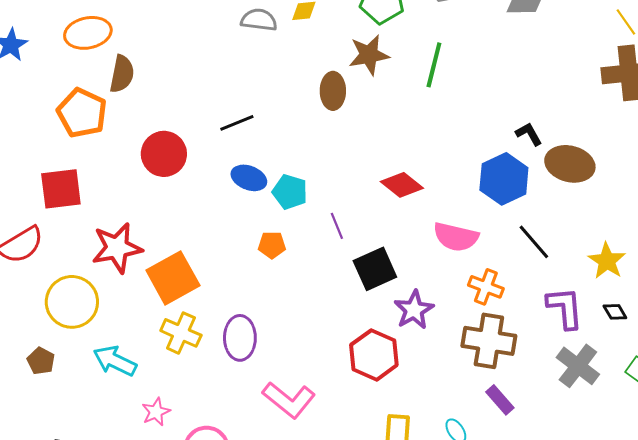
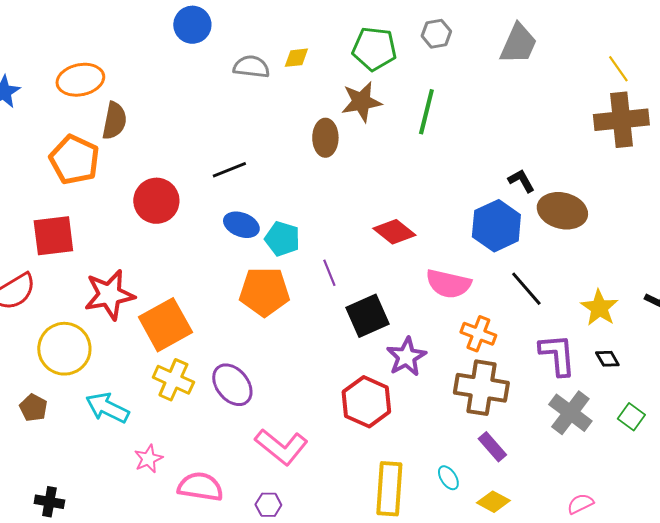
orange pentagon: (272, 245) -> (264, 292), size x1.8
purple ellipse: (240, 338) -> (232, 385), turned -39

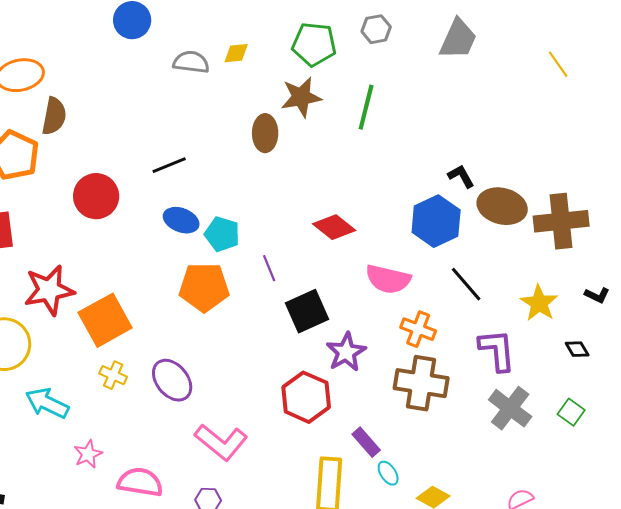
brown cross: (621, 120) -> (561, 221), moved
black diamond: (607, 359) -> (577, 349), moved
yellow cross: (173, 380) -> (113, 375), size x0.7
purple rectangle: (492, 447) -> (366, 442), moved

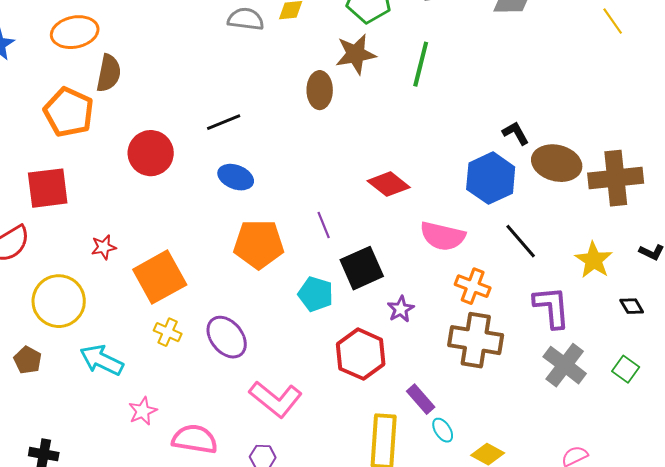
cyan pentagon: (222, 234) -> (316, 294), moved
red star: (49, 290) -> (104, 247), size x0.5
purple star: (346, 352) -> (401, 309), size x0.7

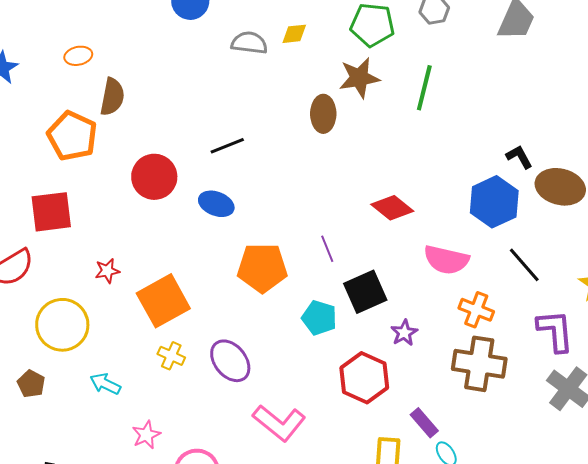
orange ellipse: (75, 32) -> (78, 56), size x0.6
blue ellipse: (236, 177) -> (216, 204), moved
cyan arrow: (102, 360) -> (105, 384), size x0.7

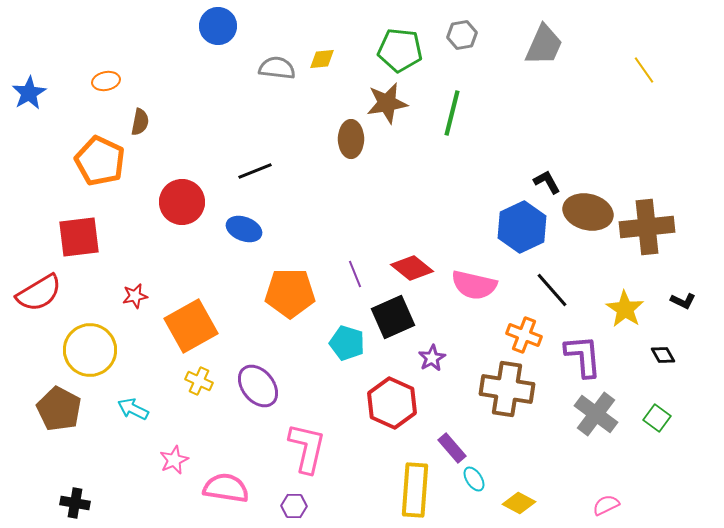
brown semicircle: (112, 97) -> (140, 122), size x0.7
red diamond: (392, 208) -> (412, 268), moved
orange cross: (476, 310) -> (524, 335), moved
brown pentagon: (31, 384) -> (59, 409), size x1.6
pink L-shape: (279, 423) -> (307, 448), turned -116

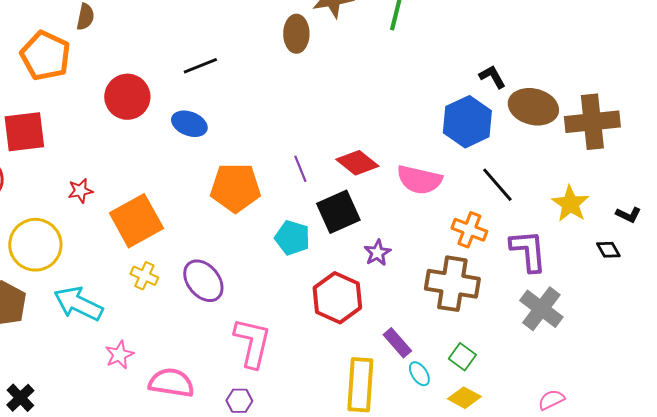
black L-shape: (683, 301) -> (628, 215), moved
cyan arrow: (133, 409) -> (78, 304), size x1.6
green square: (657, 418) -> (462, 357), moved
black cross: (75, 503) -> (20, 398), turned 36

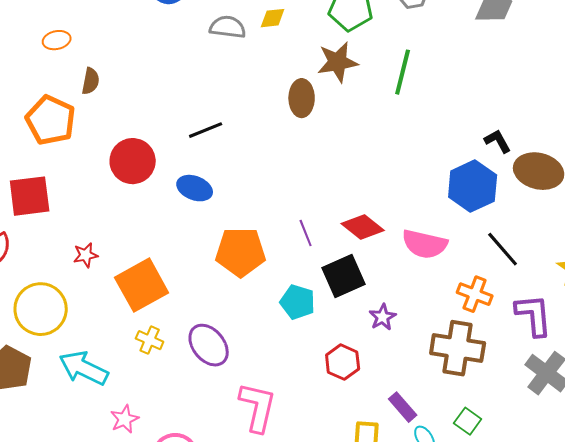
red hexagon: (337, 298) -> (343, 362), size x0.7

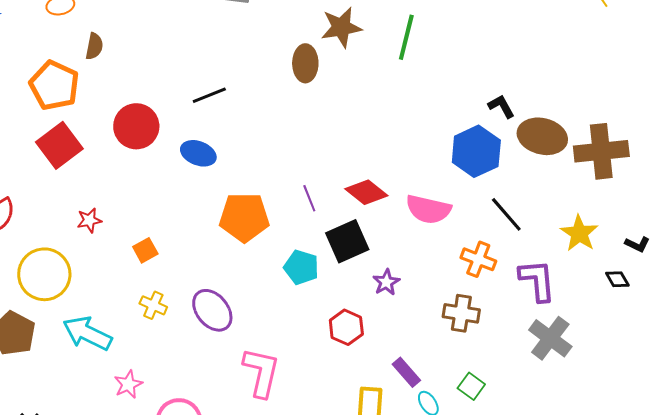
red square: (30, 196) -> (59, 145), moved, turned -30
orange square: (142, 285) -> (145, 250), size x0.5
brown cross: (458, 348) -> (461, 313), size x0.7

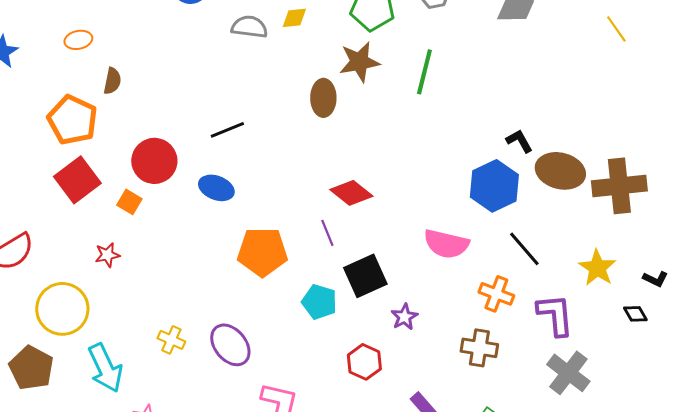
red diamond: (366, 192) -> (351, 193), moved
orange square: (145, 250) -> (129, 202), moved, turned -30
cyan arrow: (87, 333) -> (105, 368), turned -141

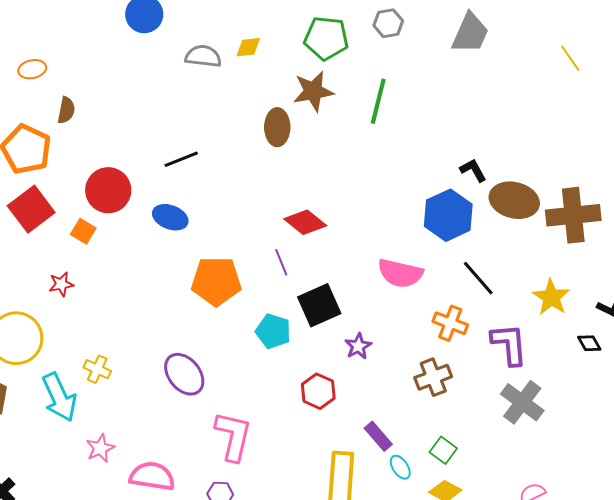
yellow cross: (171, 340) -> (97, 369), moved
brown cross: (479, 348) -> (433, 377), turned -30

